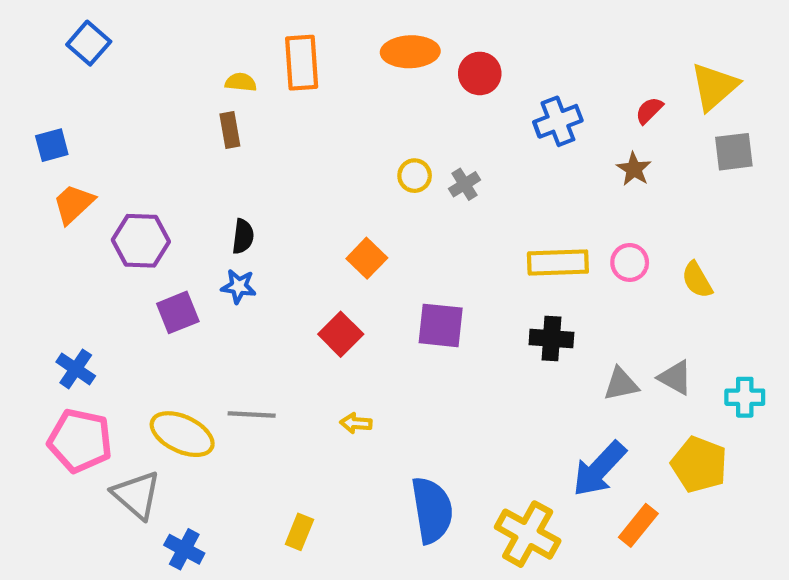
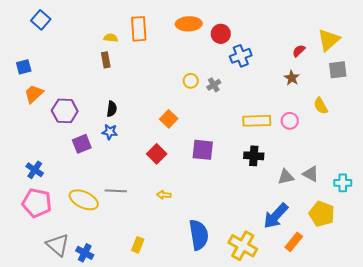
blue cross: (558, 121) -> (241, 56), moved
yellow semicircle: (697, 280) -> (321, 106), moved
gray triangle: (137, 495) -> (58, 245), moved

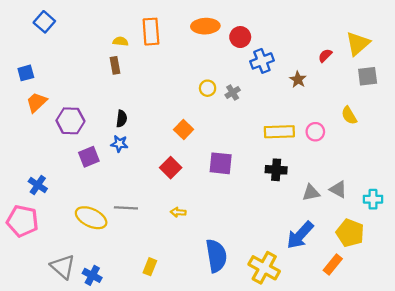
brown star: (292, 78) -> (298, 79), moved
pink pentagon: (37, 203) -> (23, 221), moved
orange rectangle: (294, 242) -> (333, 265), moved

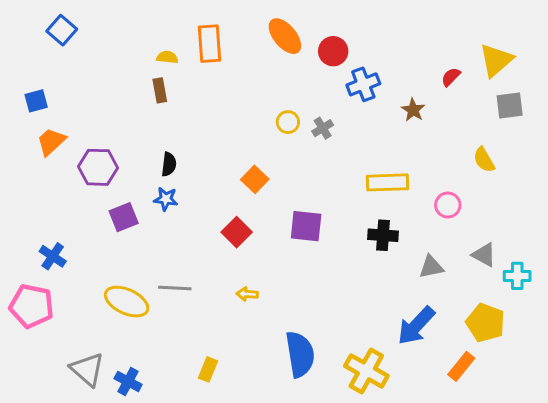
orange ellipse: (205, 26) -> (285, 36), turned 52
pink circle: (315, 132) -> (448, 205), moved
gray triangle: (338, 189) -> (484, 255), moved

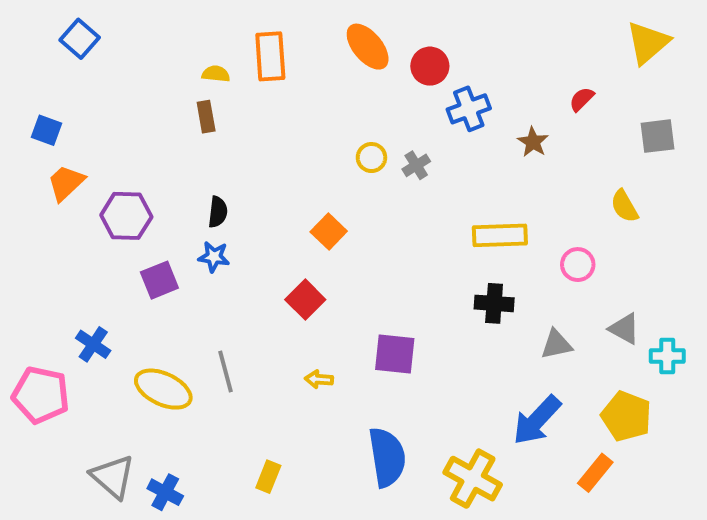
yellow triangle: (496, 60) -> (648, 43), moved
blue square: (36, 101) -> (47, 130), turned 35
purple square: (306, 226) -> (395, 354), moved
blue cross: (53, 256) -> (93, 344), moved
gray line: (175, 288) -> (226, 372), turned 72

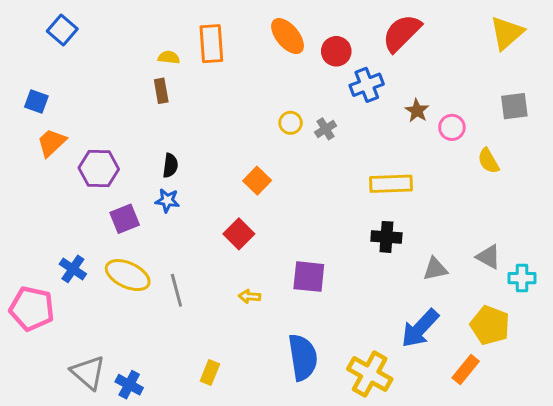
red semicircle: (582, 99) -> (402, 33), moved, size x2.0
pink circle: (578, 265) -> (452, 127), moved
yellow ellipse: (163, 389) -> (128, 275), moved

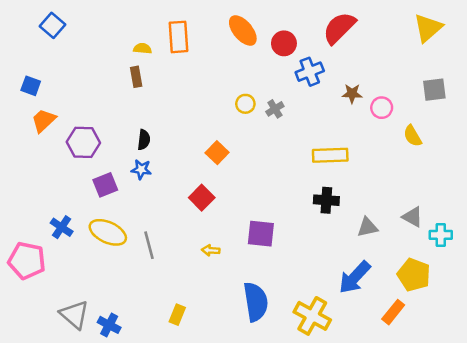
brown star: (417, 111) -> (352, 93), turned -30

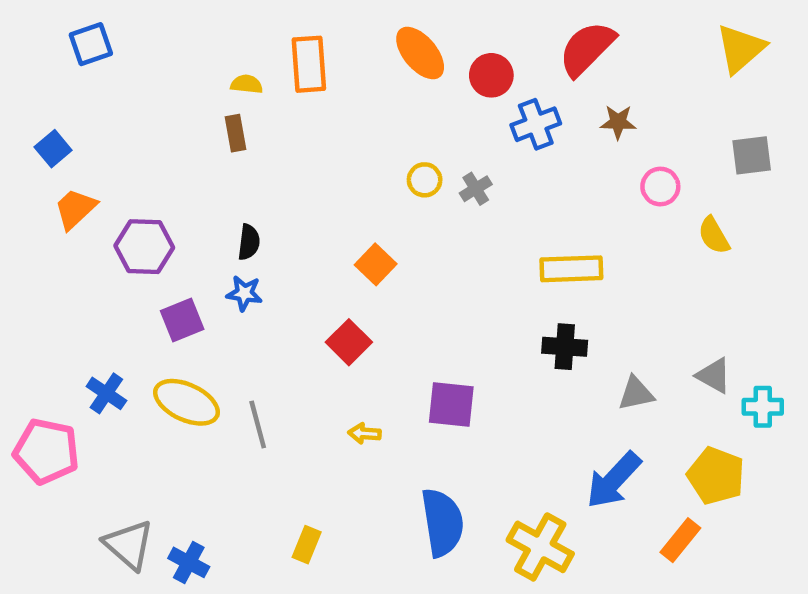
blue square: (53, 25) -> (91, 44), turned 30
blue square: (31, 86) -> (53, 149), turned 30
brown star: (352, 93) -> (618, 122), moved

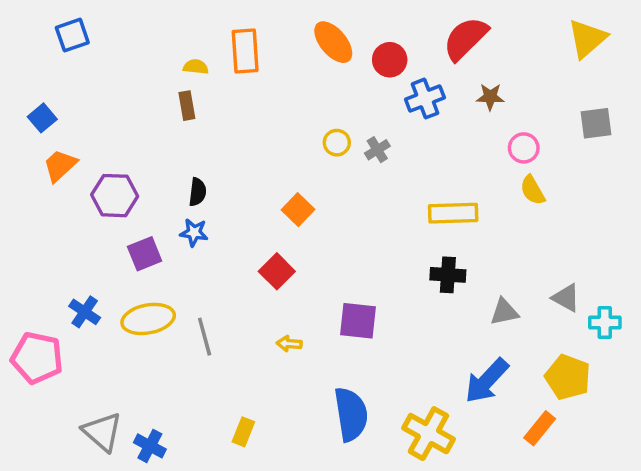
yellow semicircle: (714, 235) -> (533, 190), moved
yellow ellipse: (187, 402) -> (148, 319), turned -36

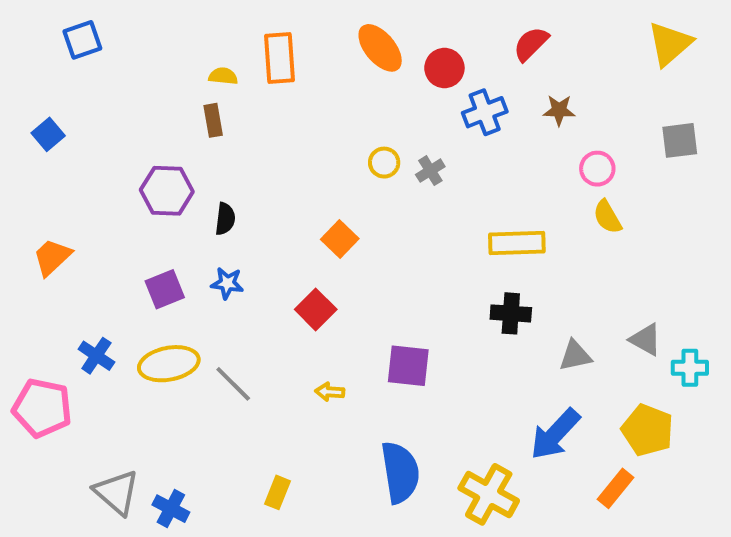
red semicircle: (466, 39) -> (531, 44), size x0.7
orange trapezoid: (60, 166) -> (52, 257), moved
purple hexagon: (115, 196) -> (167, 191), moved
blue star: (194, 233) -> (227, 283), moved
gray line: (205, 337) -> (233, 384), turned -30

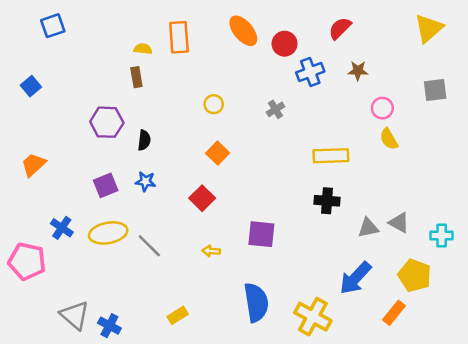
yellow circle: (384, 163) -> (214, 104), moved
gray triangle: (646, 340) -> (399, 223), moved
yellow rectangle: (277, 492) -> (178, 315), turned 36

